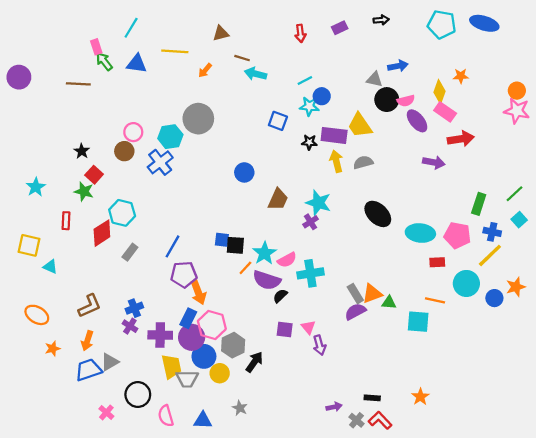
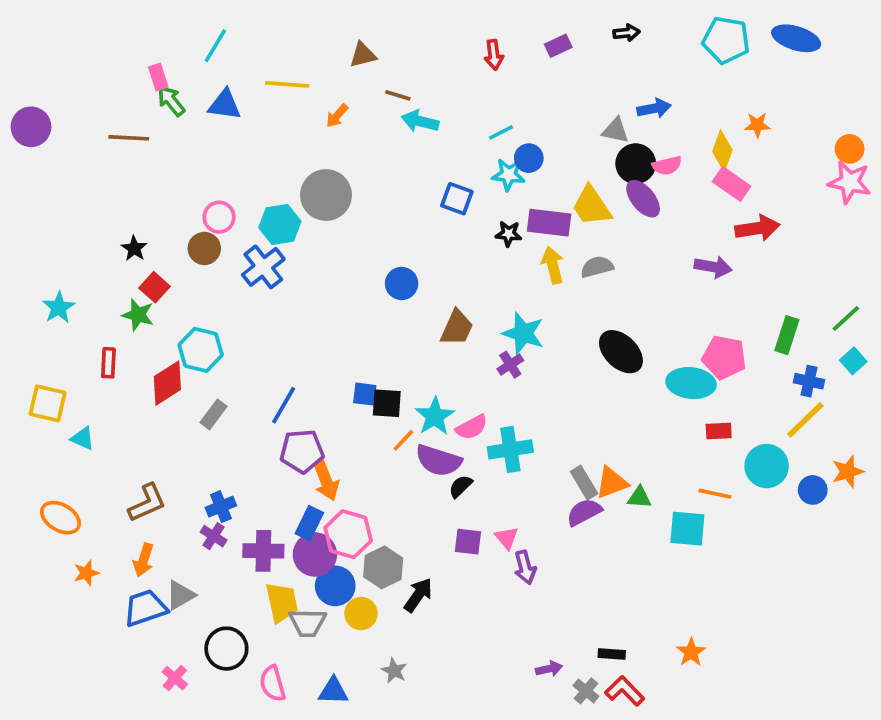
purple ellipse: (417, 121) -> (643, 199), moved
pink pentagon: (457, 235) -> (724, 357), moved

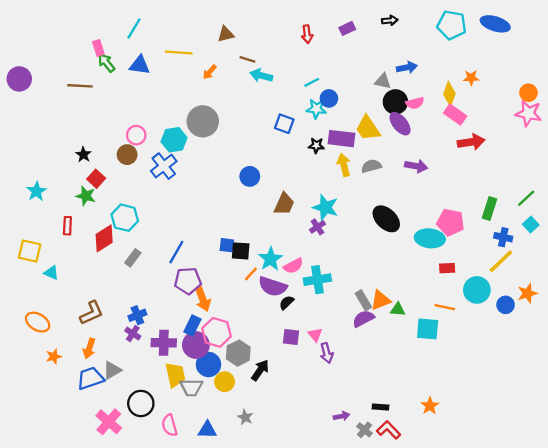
purple arrow: (713, 267) -> (416, 166), moved
pink cross: (175, 678) -> (109, 422), size x1.6

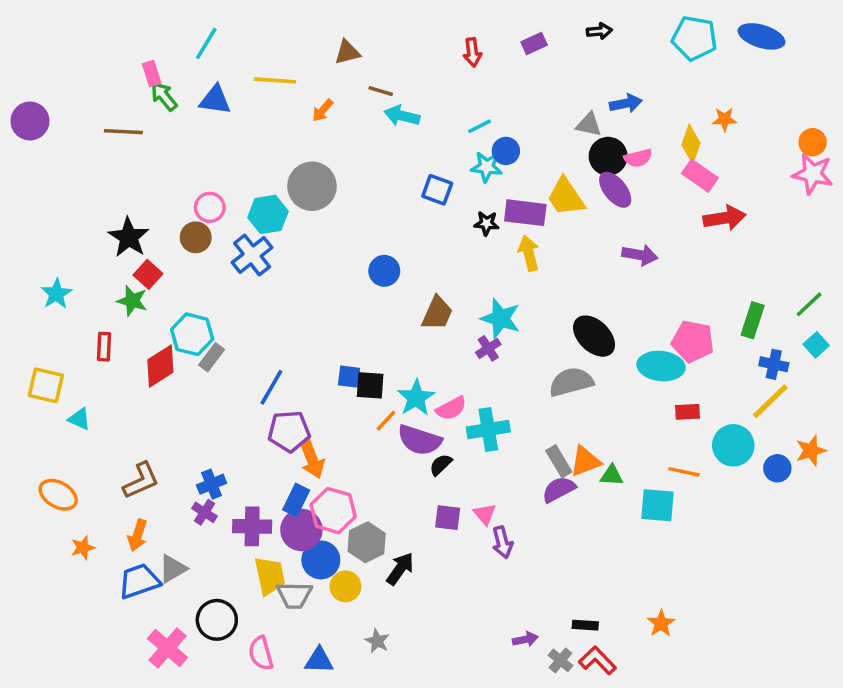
black star: (83, 155) -> (129, 237), size x1.6
gray semicircle: (371, 166) -> (571, 382), moved, size x1.4
gray rectangle: (133, 258) -> (212, 357), moved

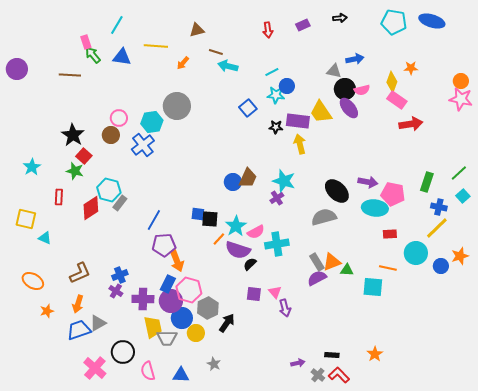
blue square: (437, 190) -> (248, 108), turned 30
purple arrow: (640, 255) -> (368, 182), moved
blue circle: (384, 271) -> (233, 182), moved

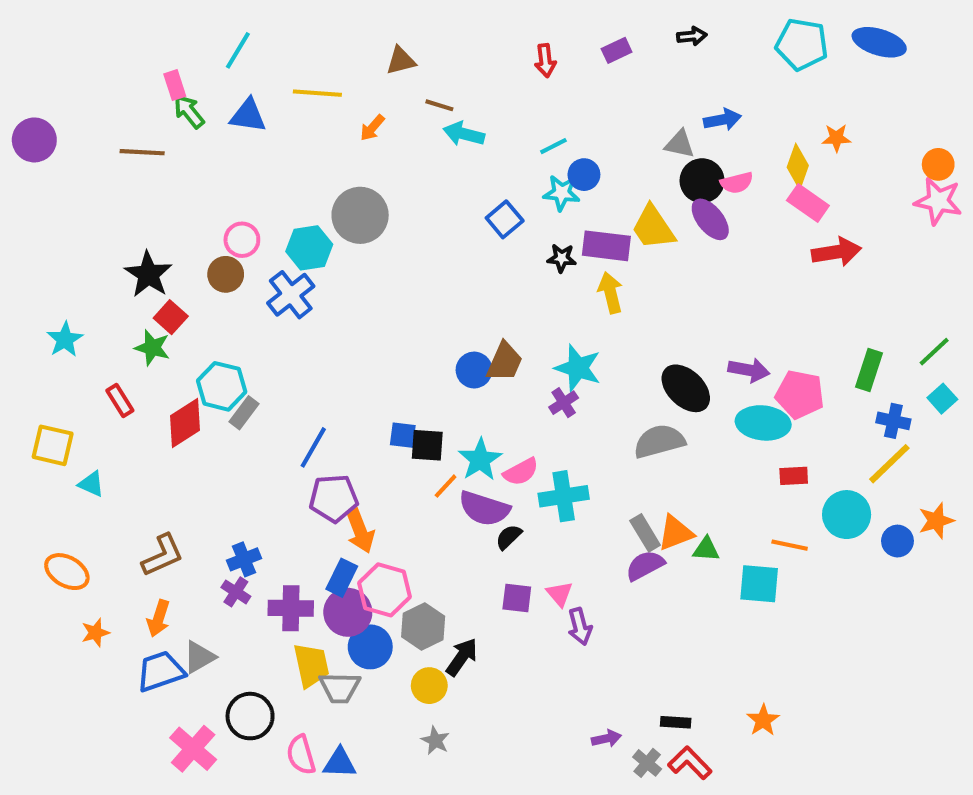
red rectangle: (59, 197) -> (120, 401), turned -35
yellow circle: (196, 333) -> (429, 686), moved
blue triangle: (181, 375) -> (340, 763), moved

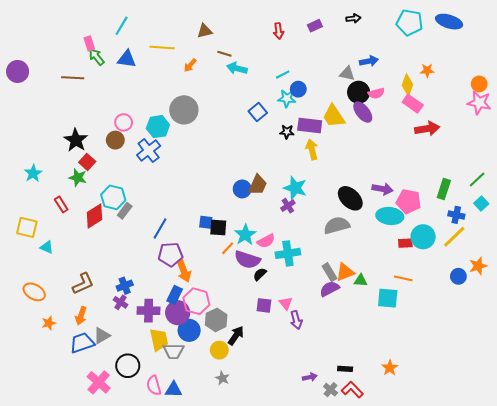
cyan circle: (847, 515) -> (423, 237), moved

